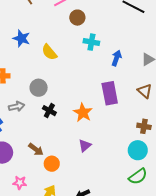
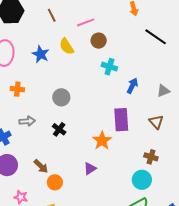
yellow semicircle: (49, 52) -> (67, 46), moved
gray circle: (39, 88) -> (61, 97), moved
orange star: (83, 113) -> (102, 141), moved

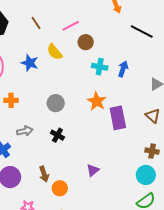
blue arrow: (132, 86) -> (123, 69), moved
orange star: (102, 141) -> (97, 101), moved
brown arrow: (41, 166) -> (44, 174), turned 35

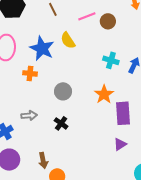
brown circle: (86, 42) -> (108, 21), moved
blue star: (30, 63) -> (42, 48), size x1.4
orange cross: (11, 100) -> (30, 73), moved
purple triangle: (93, 170) -> (120, 144), moved

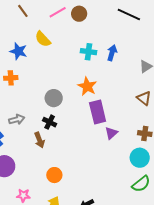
blue star: (42, 48) -> (18, 51), size x0.7
gray circle: (63, 91) -> (54, 98), moved
purple rectangle: (123, 113) -> (98, 112), moved
brown arrow: (43, 160) -> (39, 140), moved

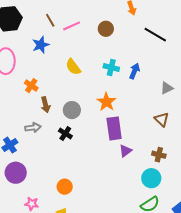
pink line: (58, 12) -> (72, 26), moved
yellow semicircle: (43, 39) -> (73, 67), moved
blue star: (18, 51) -> (41, 45), moved, turned 30
orange cross: (11, 78) -> (31, 86), turned 32
brown arrow: (39, 140) -> (45, 105), moved

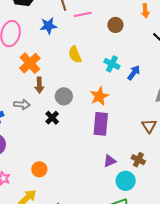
orange cross: (31, 86) -> (30, 63), size x1.5
purple triangle: (126, 151) -> (110, 161), moved

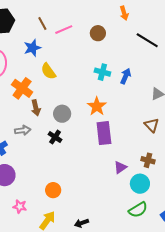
yellow semicircle: (75, 55) -> (48, 71), moved

